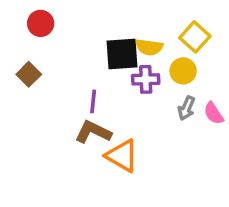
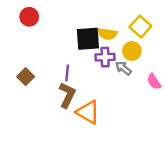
brown square: (29, 74) -> (26, 77), moved
gray arrow: (186, 108) -> (123, 68), moved, turned 105
brown L-shape: (93, 132) -> (67, 95), turned 90

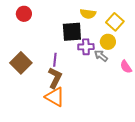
yellow semicircle: (107, 34) -> (88, 14), moved
brown square: (26, 77) -> (21, 63), size x1.5
orange triangle: (88, 112) -> (55, 97), moved

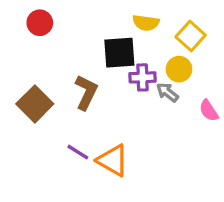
purple line: (55, 60) -> (78, 152), moved, turned -64
brown L-shape: (55, 78) -> (86, 92), moved
orange triangle: (55, 97) -> (113, 160), moved

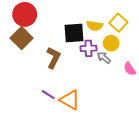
red circle: (40, 23) -> (25, 14), size x1.5
yellow semicircle: (146, 23) -> (95, 26), moved
brown square: (35, 104) -> (22, 38), moved

